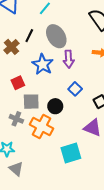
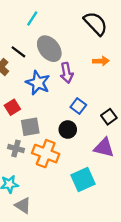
black line: (29, 36) -> (18, 52), turned -72
black circle: (55, 106) -> (68, 130), moved

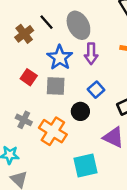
red square: (12, 107) -> (29, 77), turned -35
gray square: (30, 127) -> (56, 86), moved

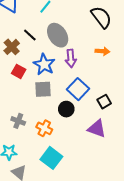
red square: (29, 77) -> (19, 71), moved
blue square: (96, 90) -> (78, 89), size x1.5
orange cross: (53, 131) -> (44, 128), size x0.7
cyan square: (85, 165) -> (51, 158), moved, turned -35

